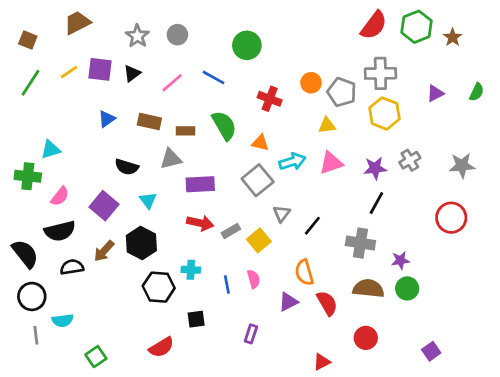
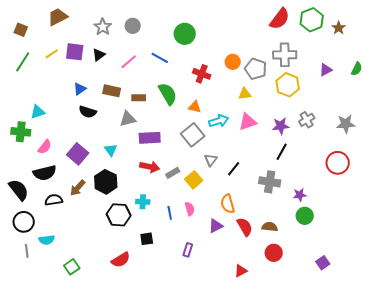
black semicircle: (127, 167) -> (88, 112), moved
brown semicircle: (368, 288) -> (270, 227), moved, size x0.7

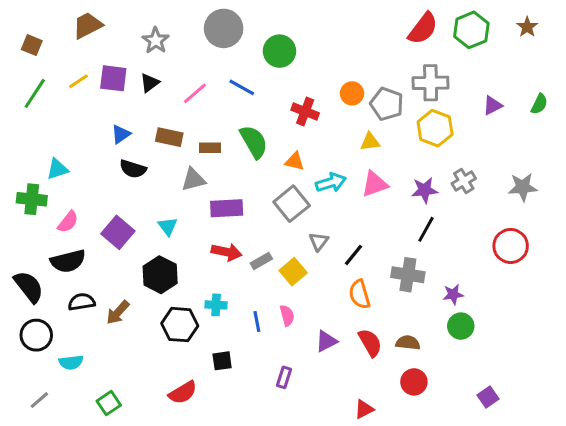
gray circle: (133, 26) -> (224, 28), moved, size x1.6
brown star: (339, 28) -> (527, 27), moved
brown arrow: (78, 188) -> (118, 312), moved
orange semicircle: (228, 204) -> (360, 294), moved
gray line: (27, 251) -> (39, 400), moved, turned 56

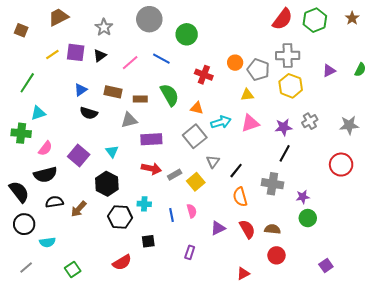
green line: (35, 93) -> (27, 83), moved

